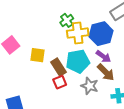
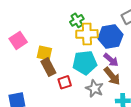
brown rectangle: (59, 67) -> (48, 67), moved

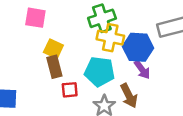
green cross: (77, 20) -> (102, 18), size x1.5
pink square: (18, 40) -> (35, 18), moved, turned 30
purple arrow: (111, 60) -> (142, 70), moved

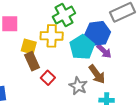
yellow cross: (110, 38) -> (52, 36), moved
cyan pentagon: (100, 72) -> (82, 47), moved, turned -30
red square: (70, 90) -> (48, 78), turned -32

